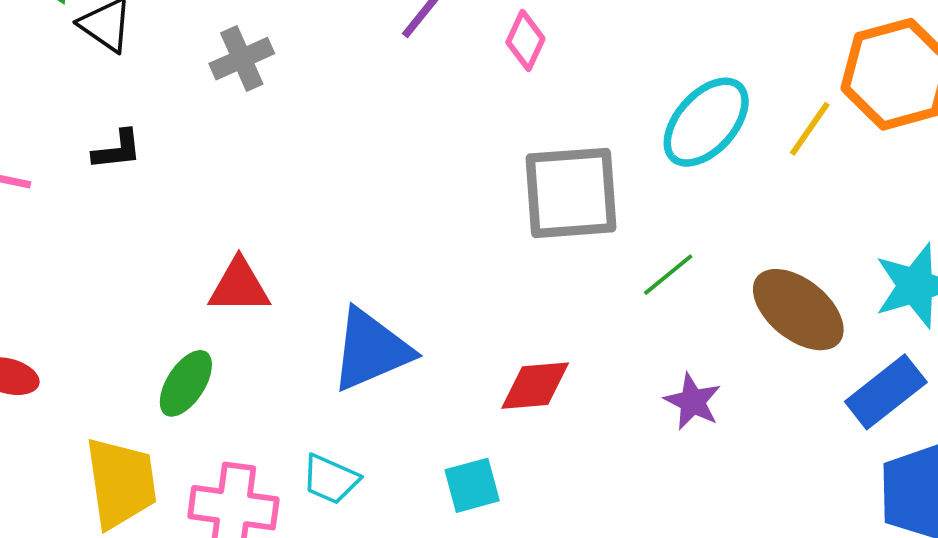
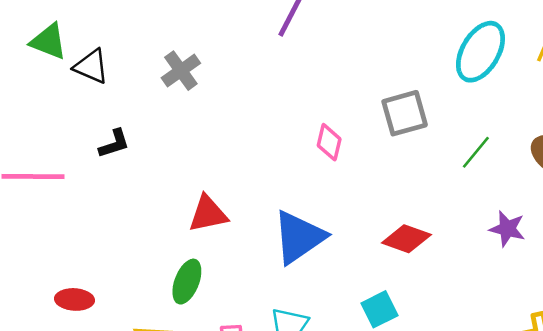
pink diamond: (525, 40) -> (329, 142), moved
gray square: (571, 193) -> (405, 113), size x0.7
red diamond: (535, 386) -> (406, 239), turned 36

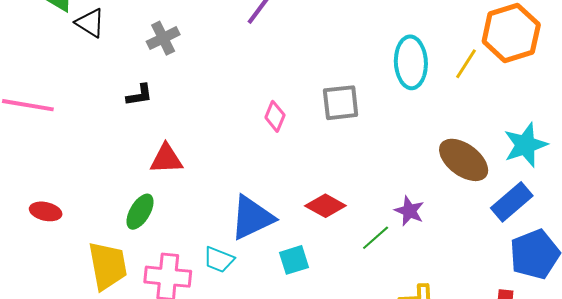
cyan ellipse: (480, 52) -> (411, 62), turned -42
black L-shape: (114, 144) -> (139, 95), moved
green line: (476, 152) -> (376, 238), moved
blue triangle: (299, 237) -> (252, 218), moved

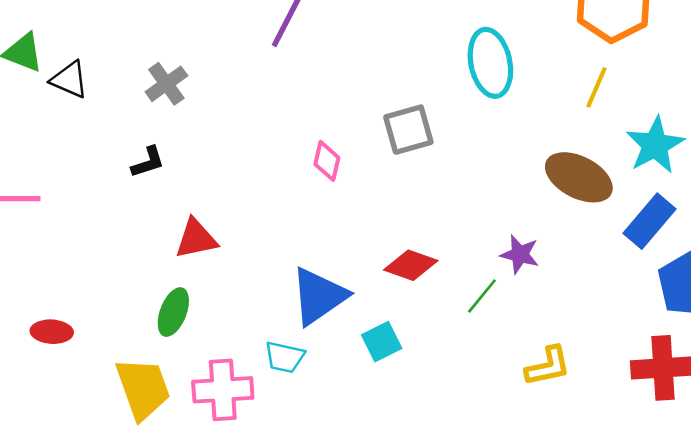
yellow line: (466, 64) -> (597, 87), moved

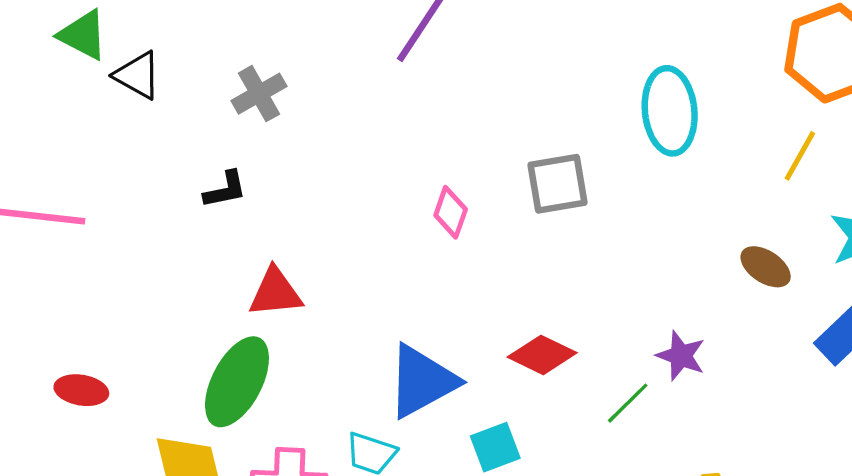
brown ellipse: (579, 177) -> (766, 267), size x0.6
green ellipse: (173, 312) -> (237, 382), size x1.5

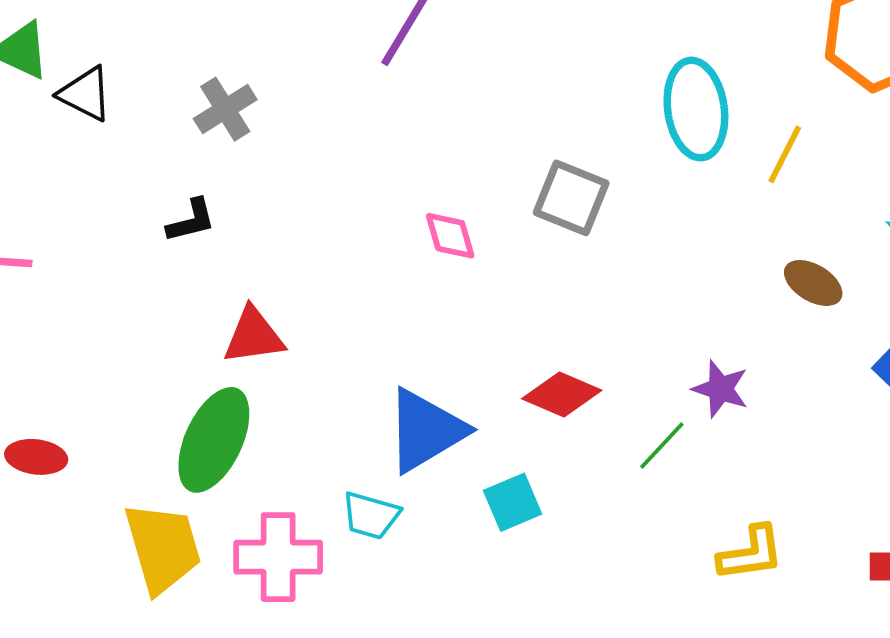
yellow line: (800, 156) -> (785, 154), moved
gray square: (558, 184) -> (571, 198), turned 34
pink diamond: (451, 212) -> (450, 236), turned -33

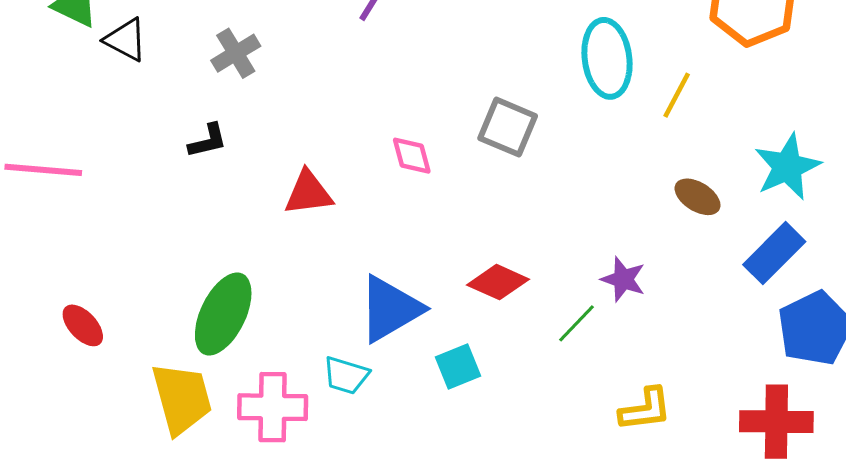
red triangle: (254, 336) -> (308, 193), moved
red ellipse: (36, 457) -> (83, 325), turned 39

